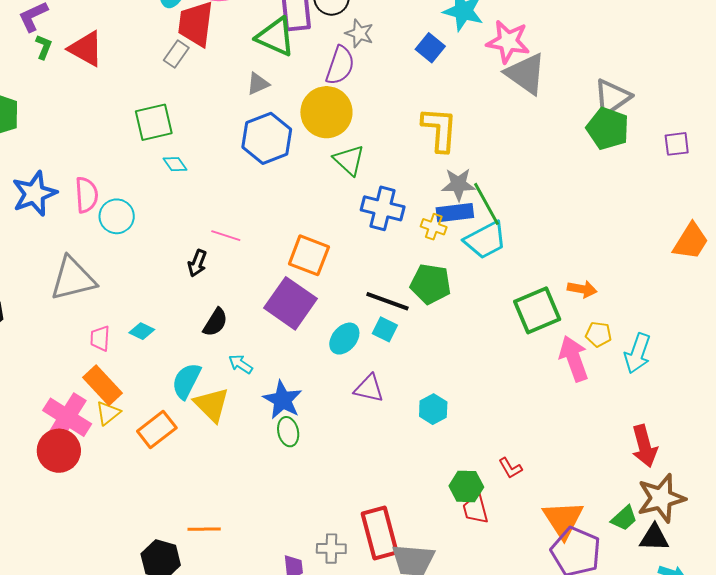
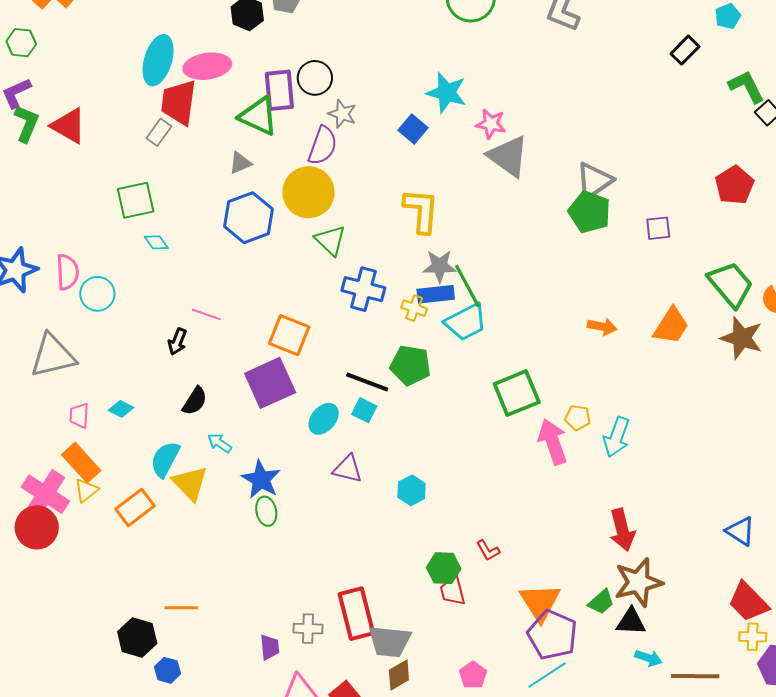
pink star: (508, 42) -> (491, 124), size x0.7
green L-shape: (44, 47) -> (26, 124), size x1.5
orange arrow: (582, 289) -> (602, 327), moved
purple square: (290, 303) -> (270, 383), turned 30

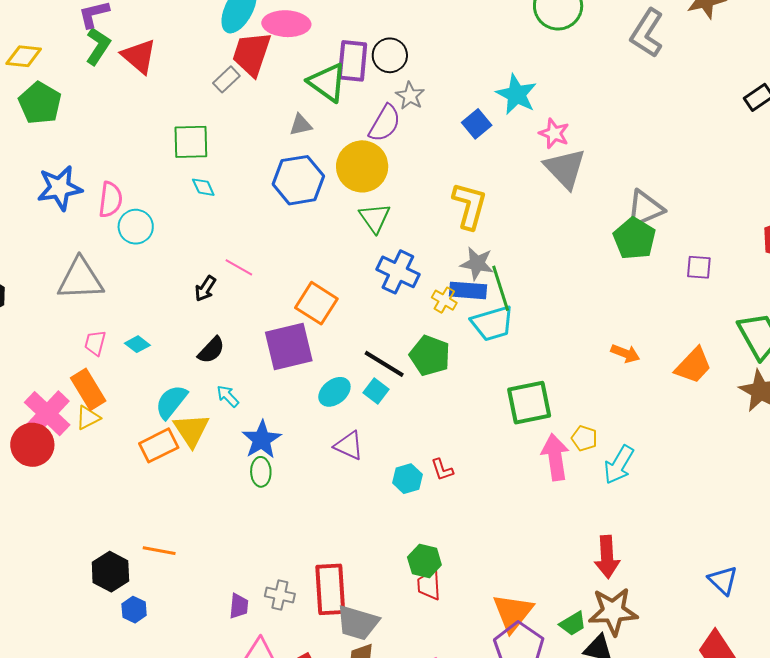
orange rectangle: (135, 507) -> (159, 445), moved
red L-shape: (488, 550) -> (442, 470), moved

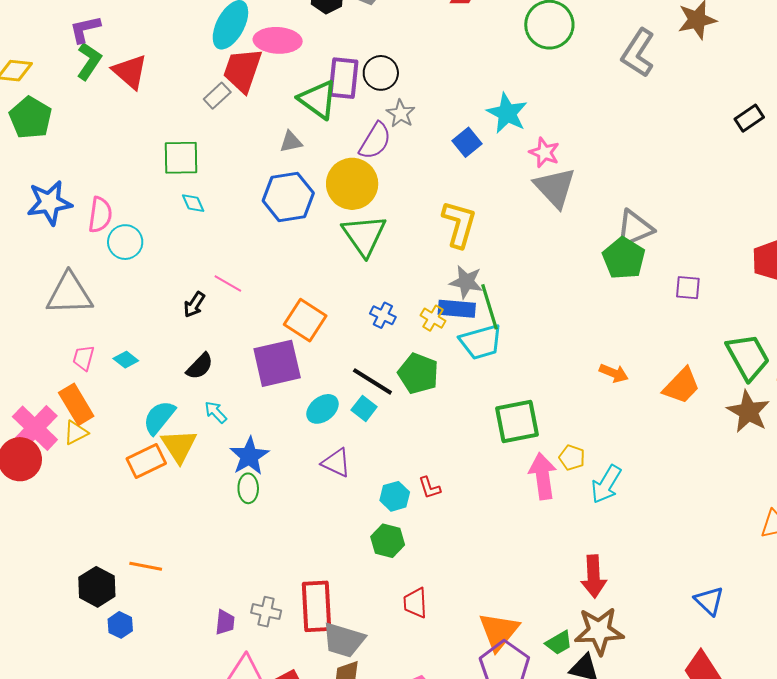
green triangle: (375, 218) -> (364, 235), size x1.4
blue cross: (398, 272) -> (383, 315), moved, size x0.6
green hexagon: (424, 561) -> (388, 541), moved

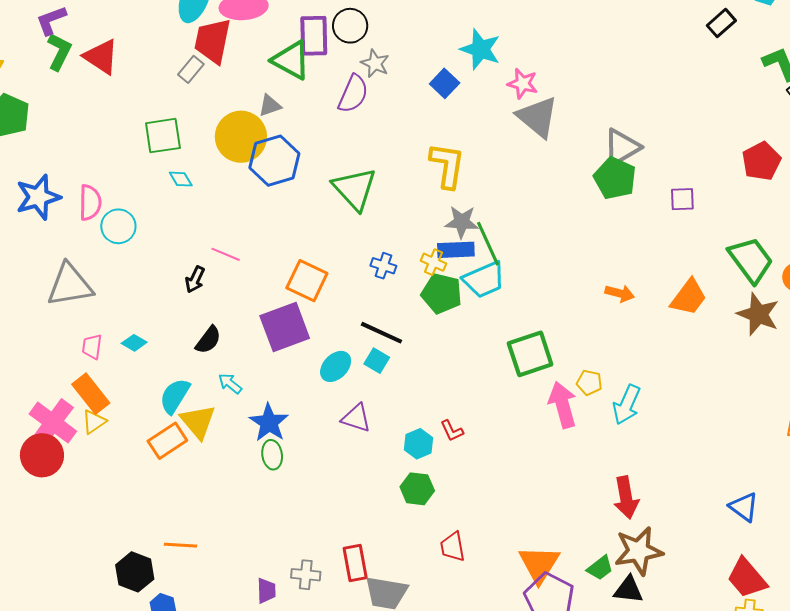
yellow circle: (352, 184) -> (241, 137), moved
green pentagon: (418, 373) -> (442, 293), moved
red rectangle: (317, 606) -> (355, 563), size x0.7

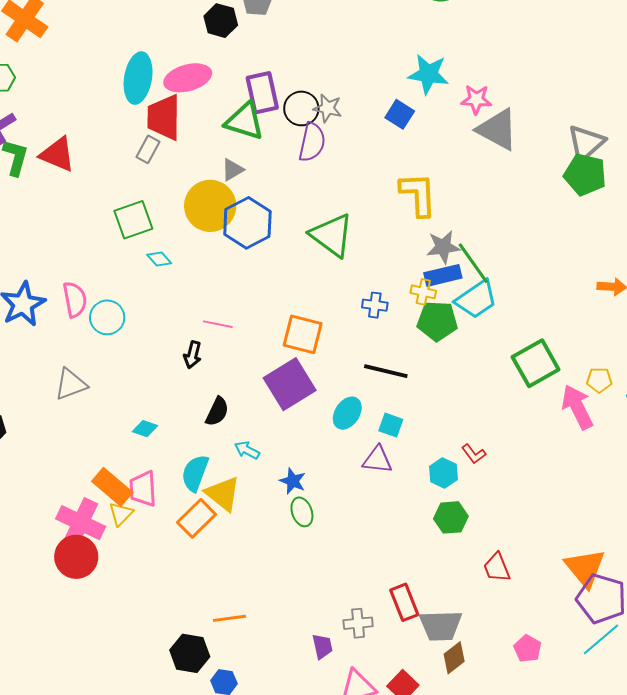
black circle: (350, 26) -> (301, 108), moved
gray triangle: (70, 285) -> (71, 384), size x0.7
pink trapezoid: (92, 347) -> (143, 489), moved, size x1.4
cyan square: (377, 361) -> (391, 425), moved
blue star: (269, 423) -> (293, 481), size x0.7

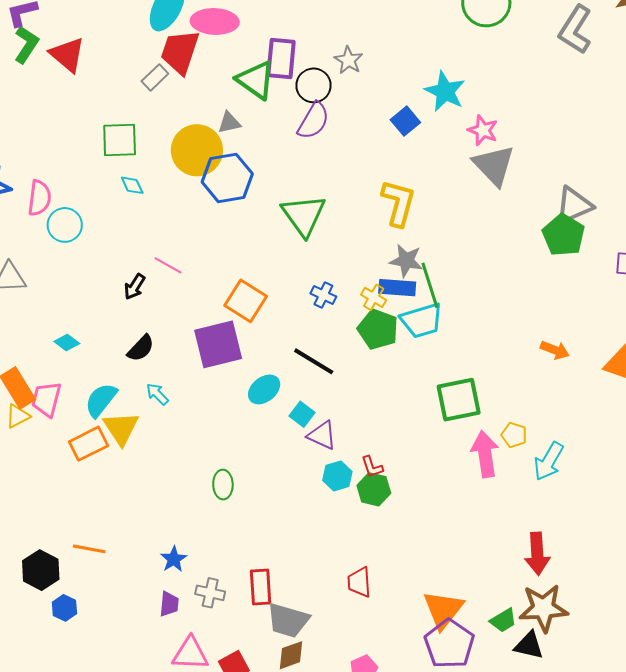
gray star: (328, 108) -> (349, 60), moved
purple triangle: (377, 460) -> (322, 435), moved
blue star: (293, 481) -> (174, 559), moved
green ellipse: (302, 512) -> (223, 485), moved
green hexagon: (451, 517) -> (374, 489), moved

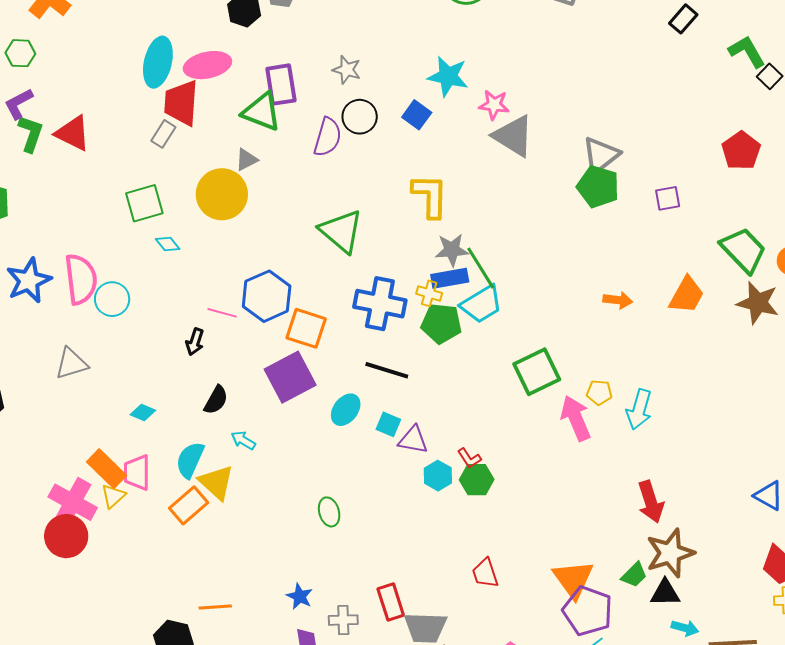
black circle: (313, 85) -> (360, 117), moved
blue hexagon: (227, 178) -> (267, 296), moved
pink semicircle: (39, 198) -> (81, 279), size x1.4
blue cross: (323, 295) -> (380, 304), size x2.0

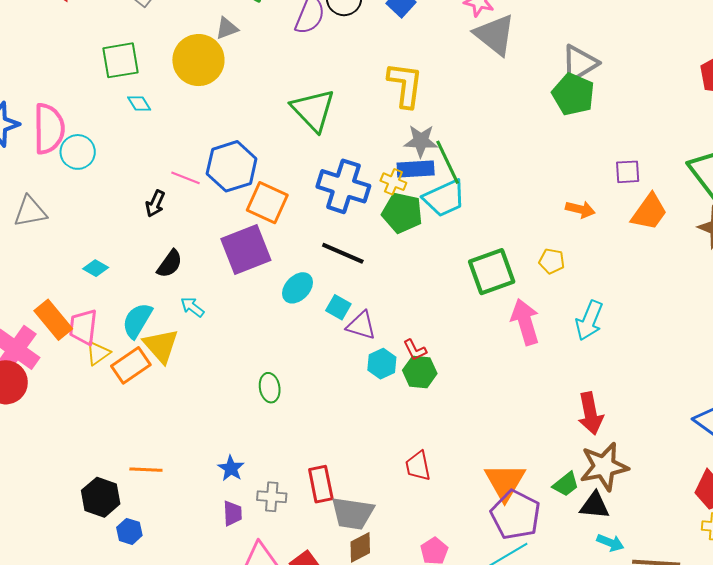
purple square: (668, 198) -> (628, 172), moved
yellow pentagon: (599, 393) -> (552, 261), moved
yellow triangle: (113, 496) -> (98, 353), moved

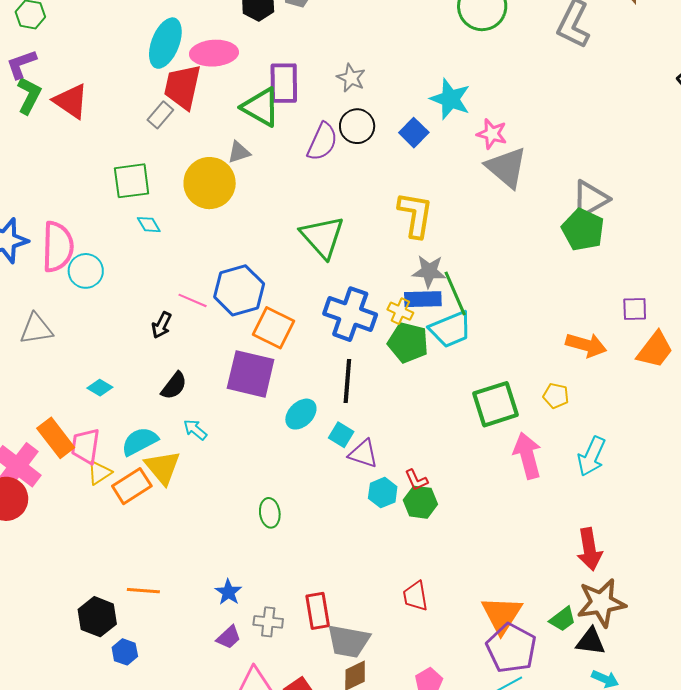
orange arrow: (580, 209) -> (586, 345), size x1.4
purple square: (246, 249) -> (251, 374), turned 33
black line: (343, 253) -> (347, 381), turned 69
cyan semicircle: (137, 320) -> (140, 441), turned 30
purple trapezoid: (233, 513) -> (229, 637), turned 48

